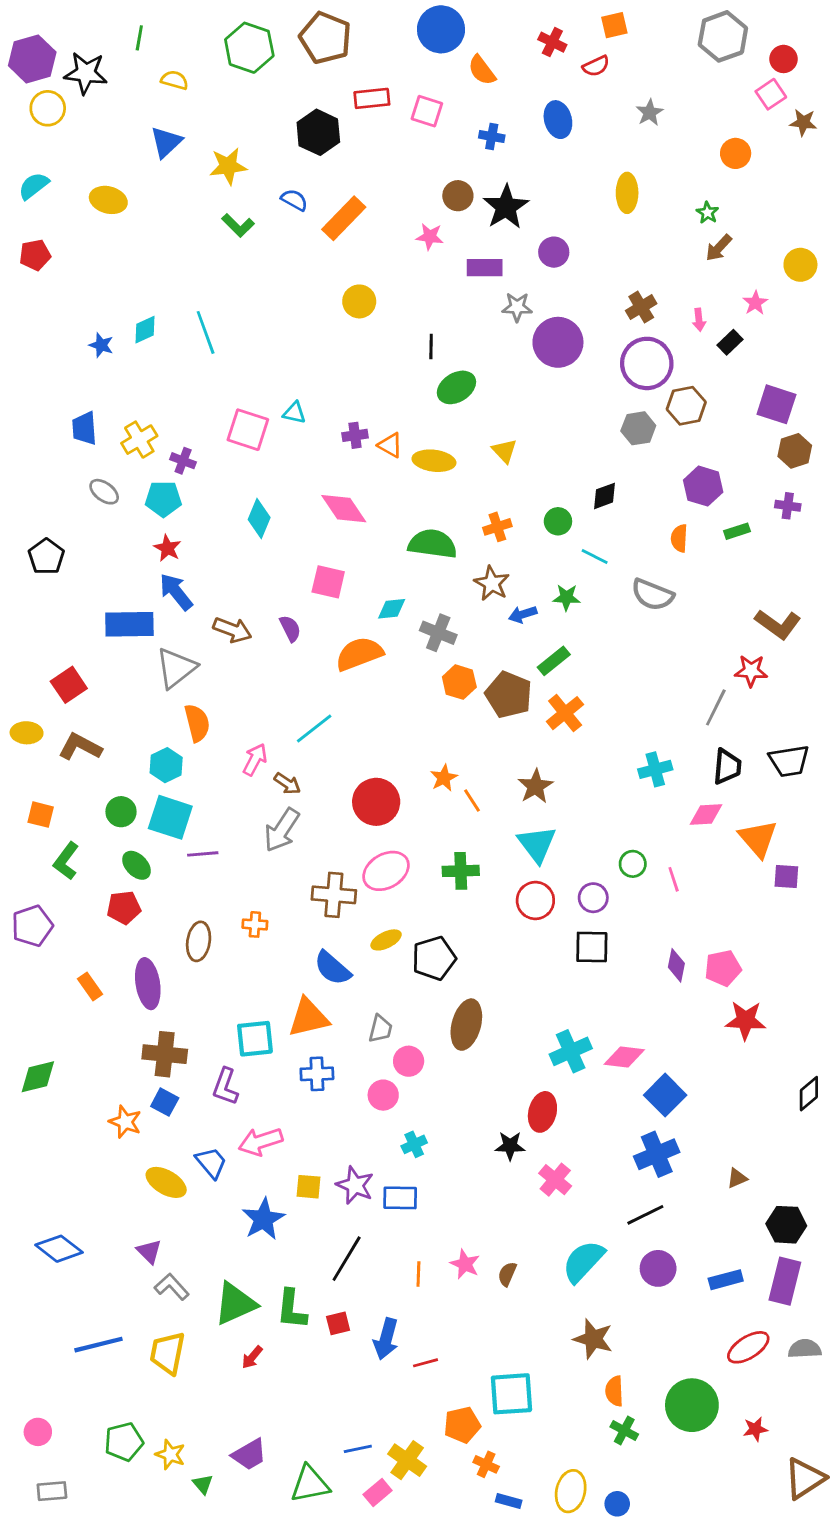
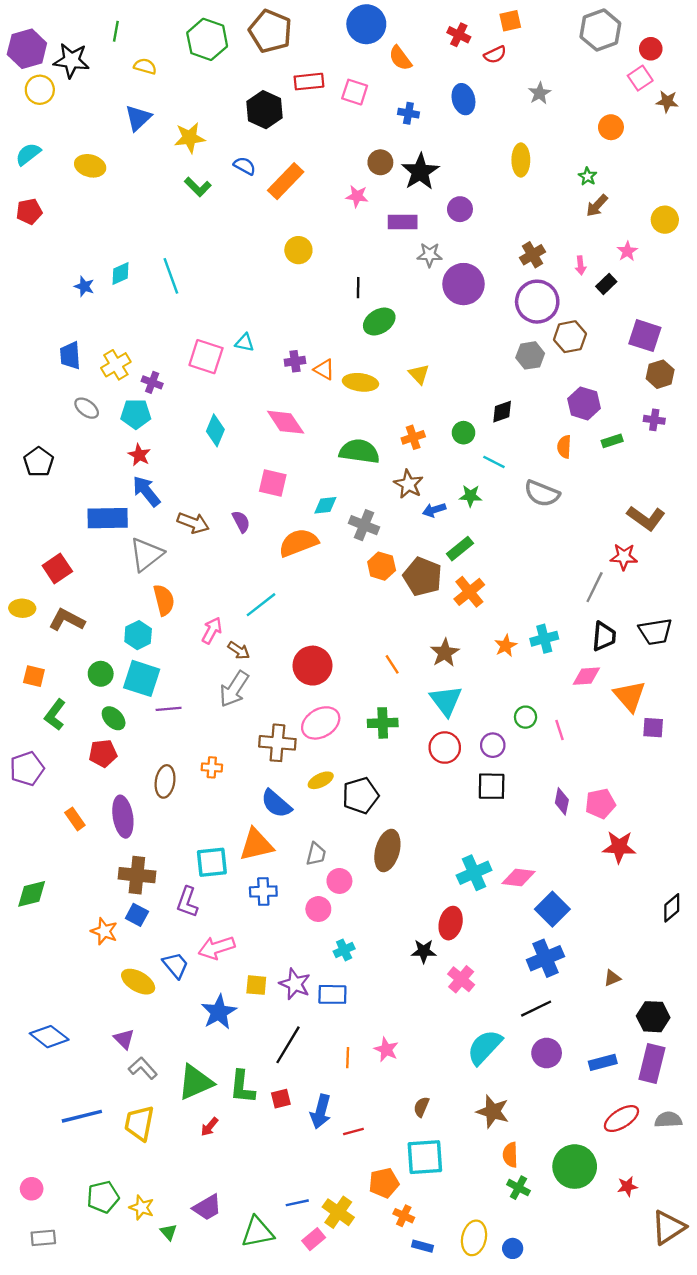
orange star: (444, 778) -> (506, 646), moved
brown semicircle: (507, 1274) -> (421, 1107), moved

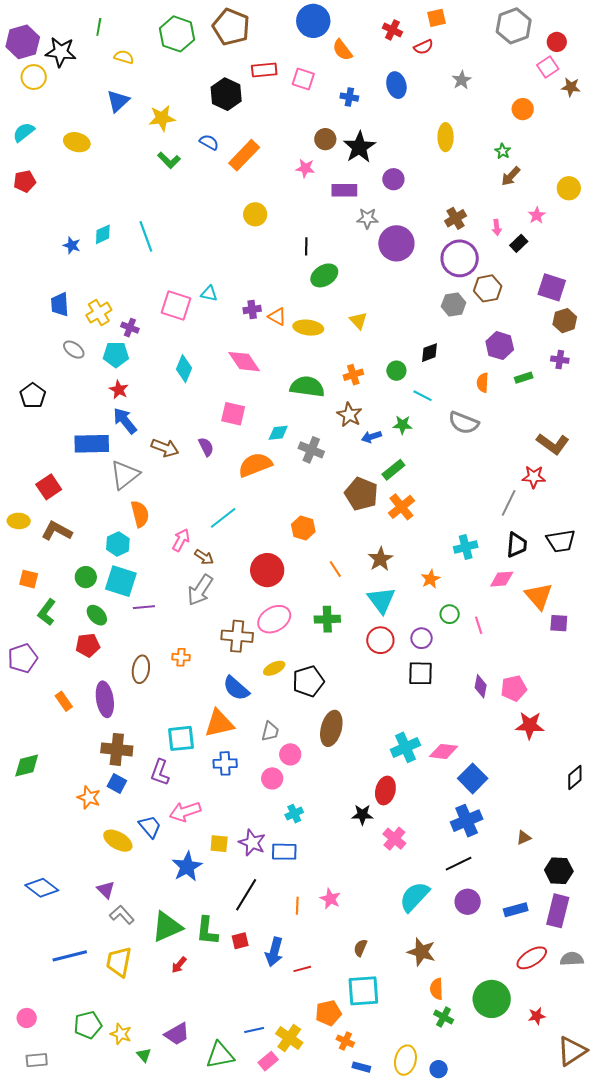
orange hexagon: (382, 566) -> (303, 528), moved
orange star: (506, 646) -> (431, 579), moved

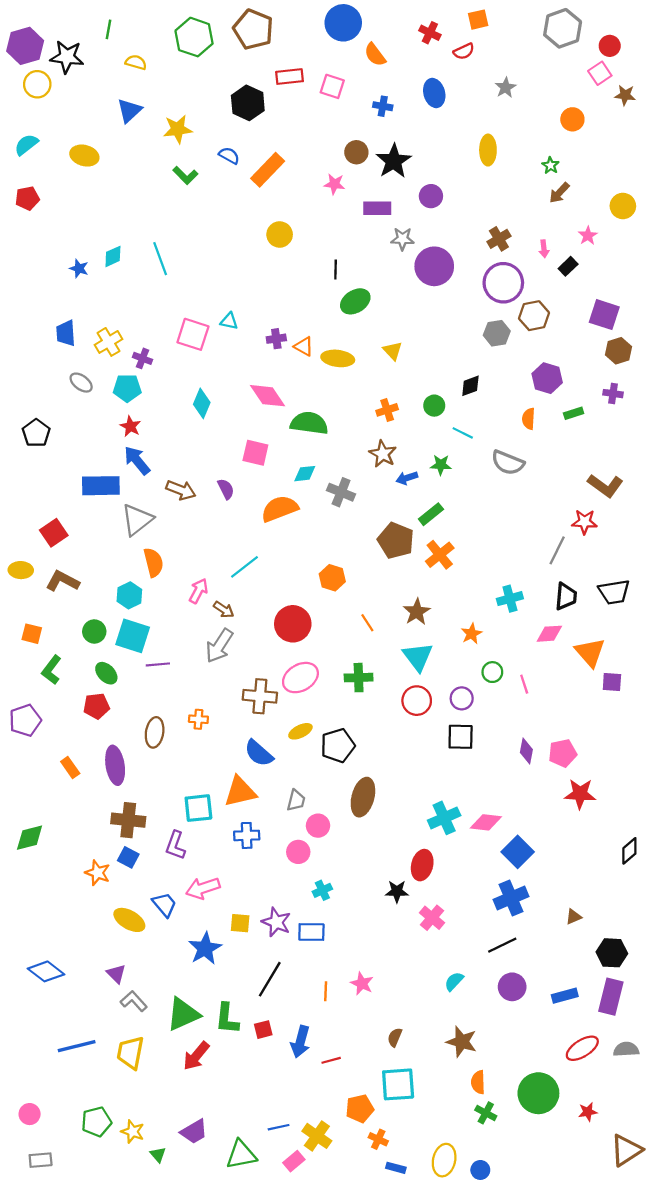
green semicircle: (307, 387) -> (309, 423), moved
cyan semicircle: (414, 897) -> (454, 981), size x0.6
red arrow: (179, 965) -> (196, 1056), size x1.6

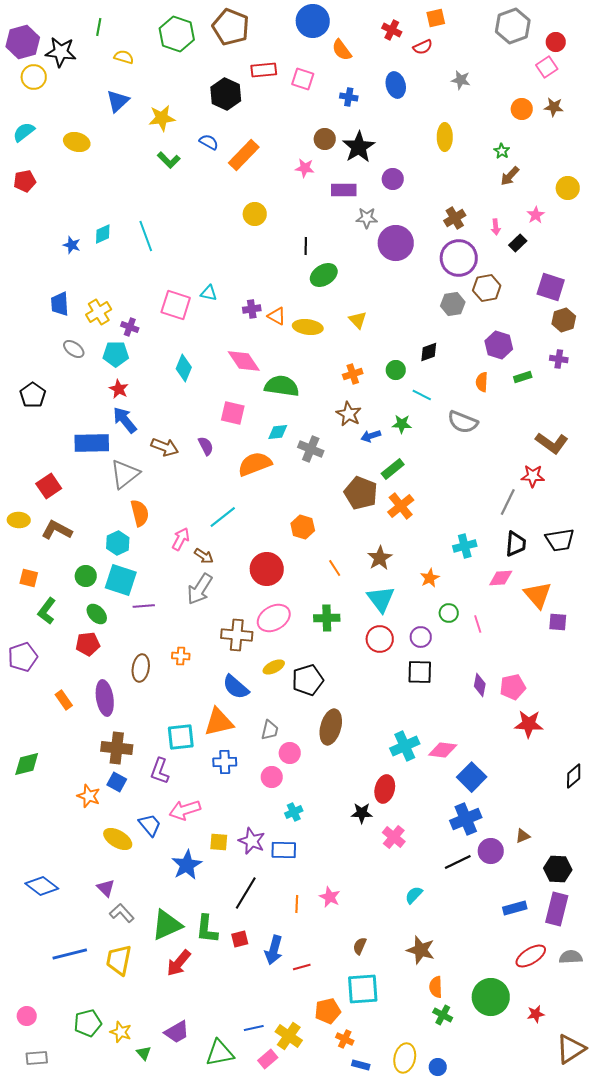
gray star: (506, 88) -> (461, 80), turned -30
brown star: (625, 95) -> (554, 107), moved
purple circle: (512, 987) -> (491, 851), moved

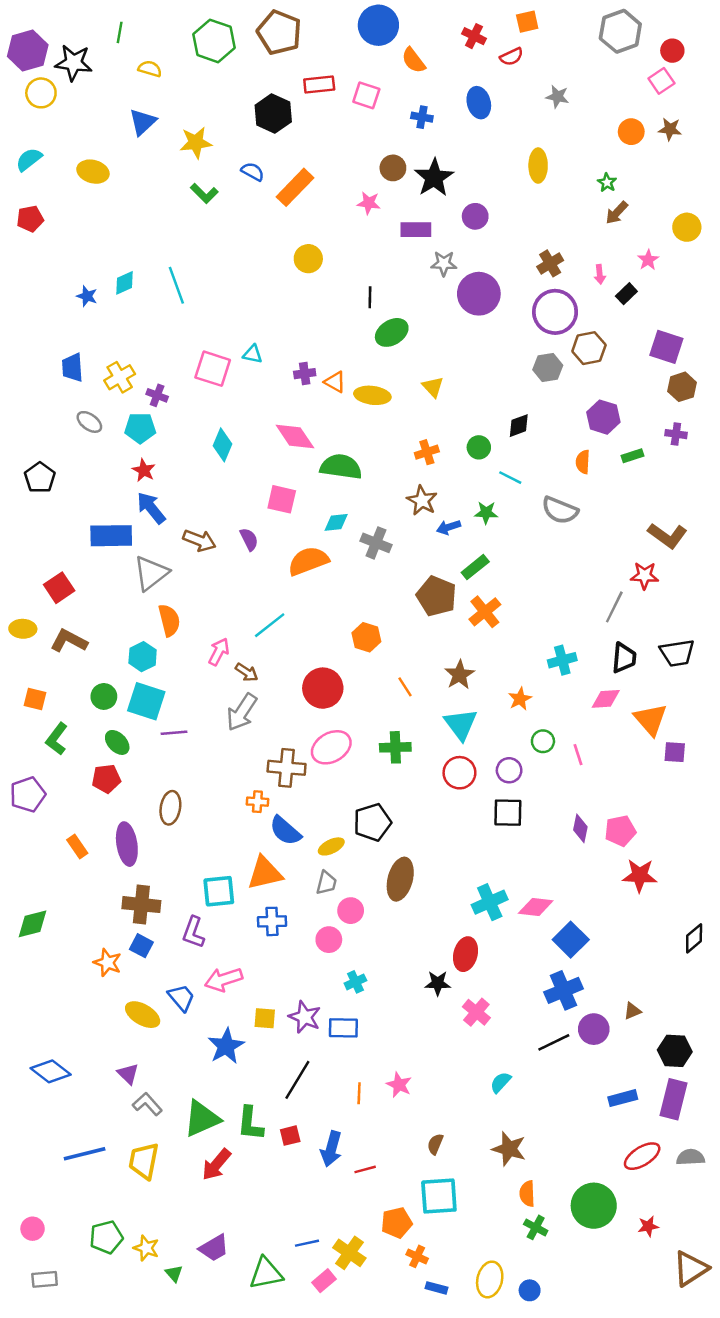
orange cross: (181, 656) -> (257, 802), moved
yellow ellipse: (274, 667) -> (331, 846), moved

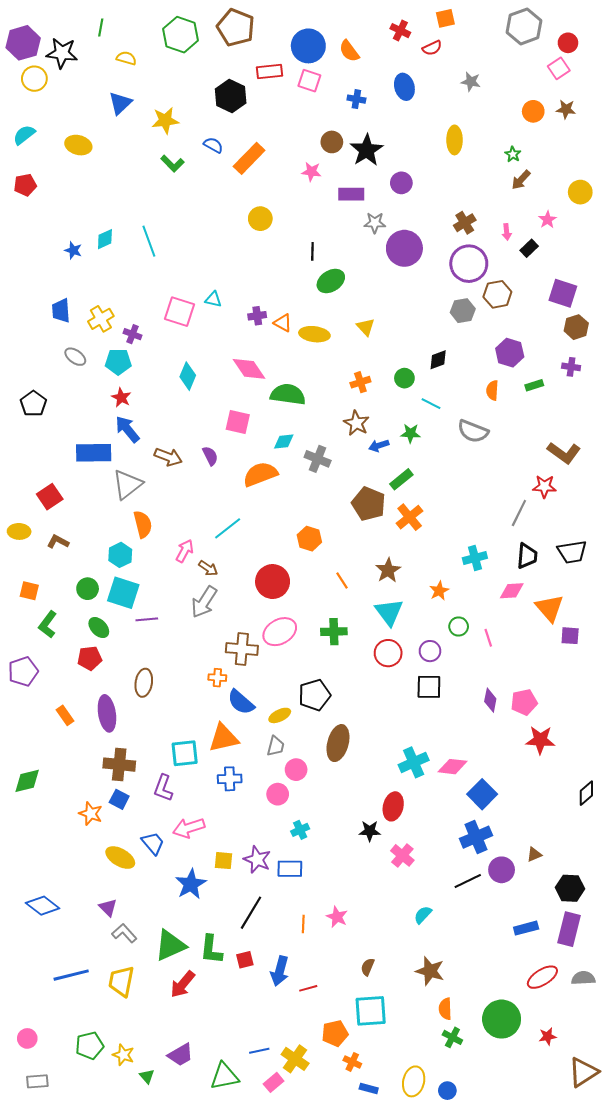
blue circle: (378, 25) -> (308, 46), moved
brown L-shape: (69, 641) -> (58, 542), size x0.7

